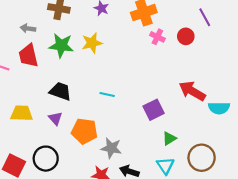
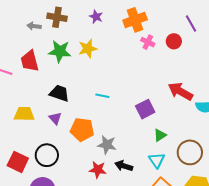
gray arrow: (28, 28) -> (34, 26), moved

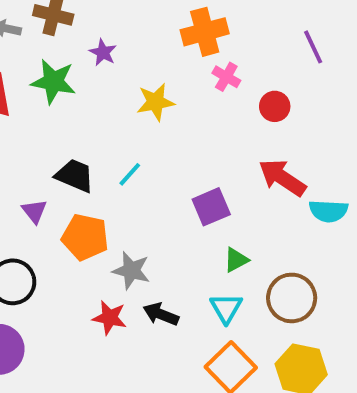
purple star: (96, 17) -> (103, 52), moved
red circle: (174, 41) -> (275, 106), moved
yellow star: (88, 49) -> (156, 102), moved
black trapezoid: (59, 93) -> (75, 175), moved
cyan line: (102, 96) -> (130, 174), turned -64

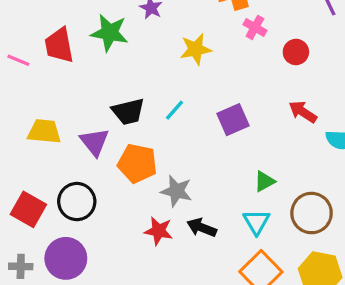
black trapezoid: (75, 175) -> (128, 112), turned 144
red arrow: (282, 178) -> (303, 112), size x0.7
purple square: (211, 207) -> (233, 120), moved
purple triangle: (34, 211) -> (95, 142), size x1.4

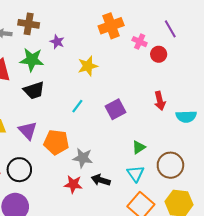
pink cross: (255, 27) -> (140, 42), moved
red circle: (296, 52) -> (159, 54), moved
black trapezoid: (128, 112) -> (34, 90), moved
red arrow: (303, 112) -> (160, 101), turned -132

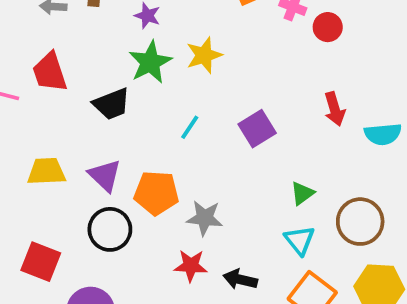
green star: (32, 60) -> (150, 62), moved, turned -30
black circle: (19, 170) -> (110, 229), moved
black arrow: (101, 180) -> (240, 279), moved

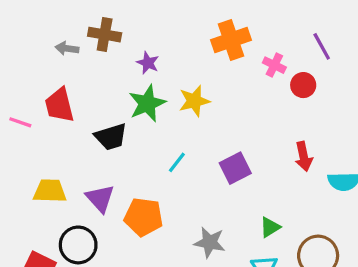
gray star: (205, 218) -> (210, 242), moved
black circle: (110, 229) -> (78, 245), moved

